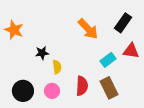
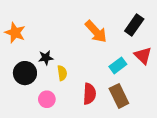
red triangle: (131, 51) -> (143, 56), turned 36
black circle: (23, 91) -> (25, 73), moved
pink circle: (52, 91) -> (47, 99), moved

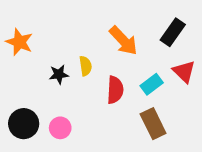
black circle: (25, 73) -> (24, 124), moved
yellow semicircle: (62, 73) -> (86, 66), moved
red semicircle: (89, 94) -> (115, 90), moved

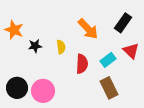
black star: (59, 74) -> (35, 46), moved
pink circle: (60, 128) -> (43, 91), size x1.5

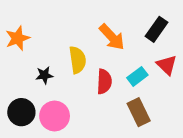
orange star: (14, 30) -> (18, 38), turned 30
black star: (35, 46) -> (44, 75), moved
yellow semicircle: (61, 47) -> (77, 60), size x1.5

